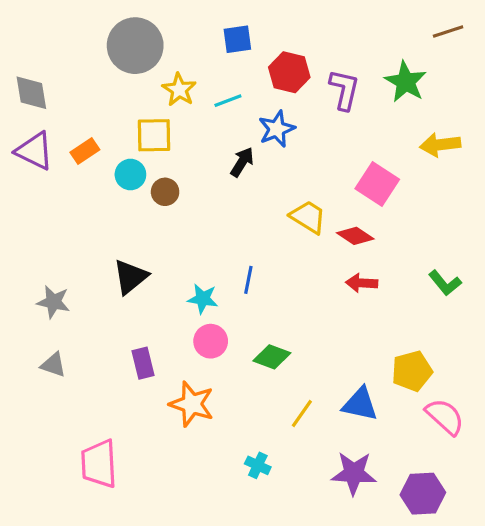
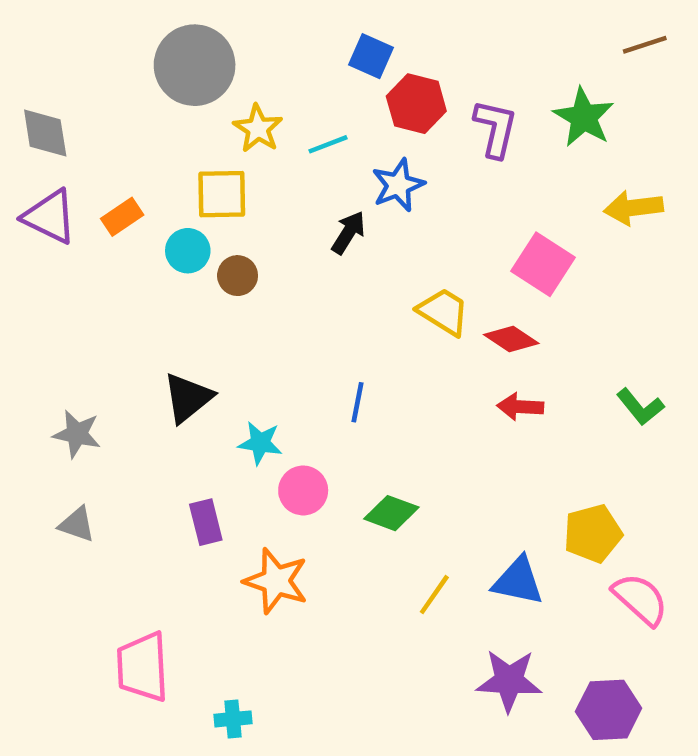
blue square: (237, 39) -> (371, 56), moved, turned 32
cyan star: (203, 299) -> (260, 443), moved
cyan cross: (258, 465) -> (233, 719), moved, turned -30

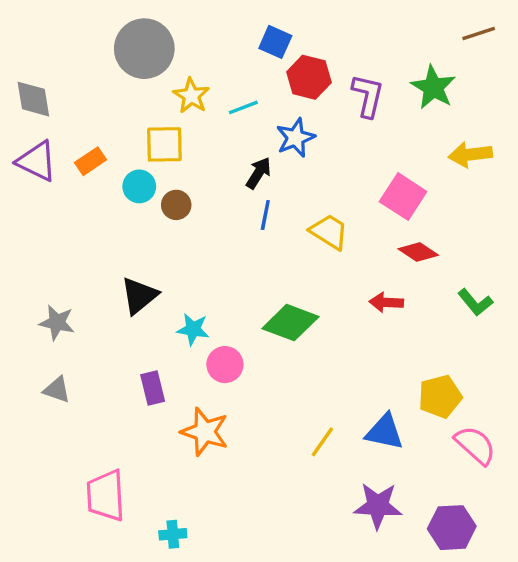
red diamond: (511, 339) -> (418, 252), moved
blue line: (357, 402) -> (265, 215), moved
green diamond: (391, 513) -> (290, 323), moved, size x1.4

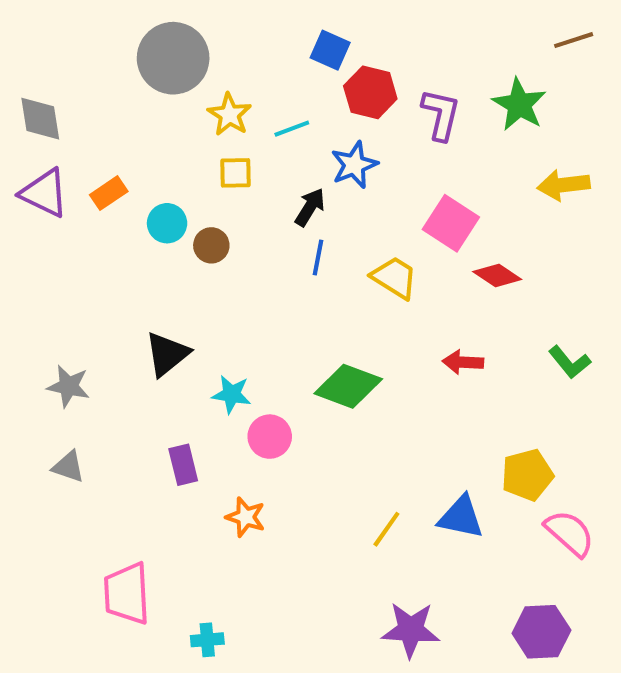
yellow square: (164, 144) -> (235, 173), moved, size x0.7
pink square: (403, 197) -> (451, 223), moved
red diamond: (418, 252) -> (497, 276), moved
orange star: (205, 432) -> (246, 517), size x0.7
purple star: (378, 506) -> (411, 630), moved

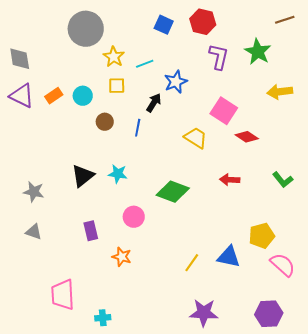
red hexagon: (370, 92) -> (203, 22), moved
cyan circle: (167, 223) -> (83, 96), moved
blue line: (318, 257) -> (138, 128), moved
cyan star: (231, 394) -> (118, 174), moved

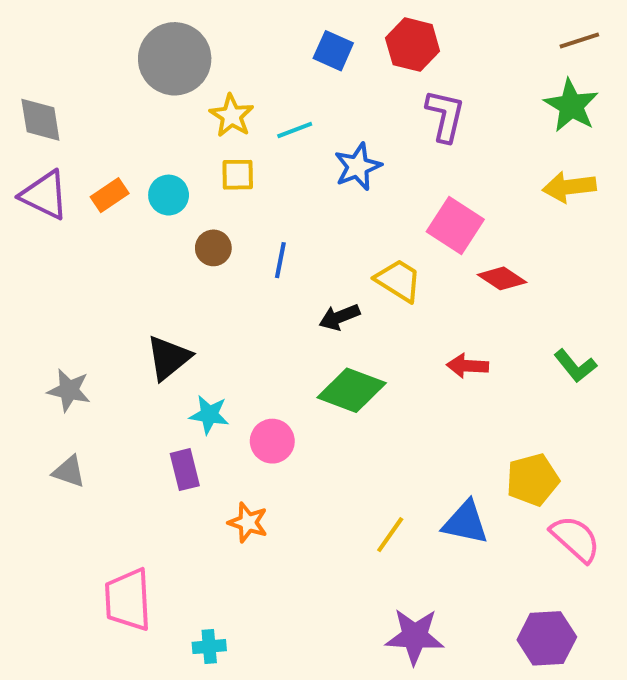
green star: (258, 52) -> (571, 106), moved
black arrow: (154, 103) -> (339, 317), moved, turned -144
cyan star: (118, 174) -> (209, 415), moved

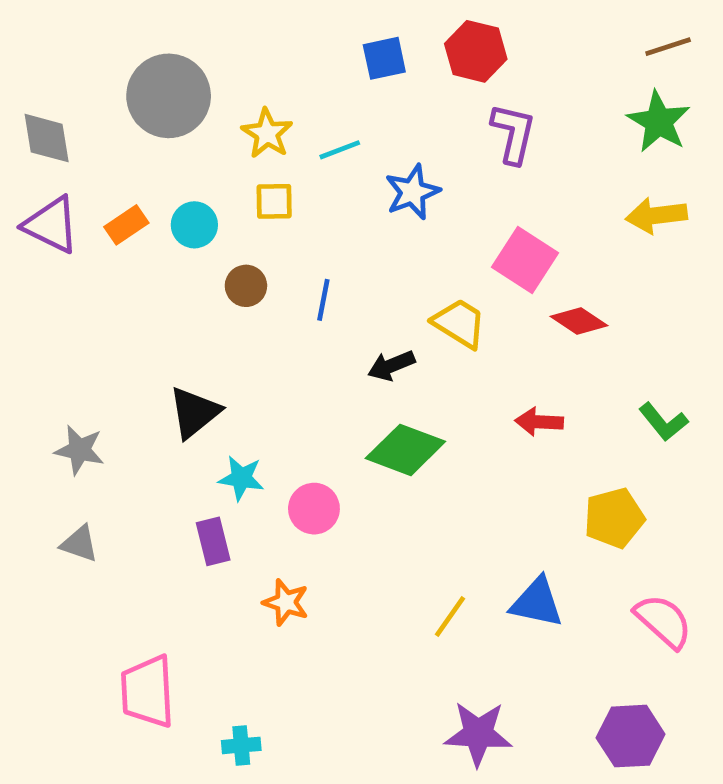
blue square: (333, 51) -> (384, 58), turned -36
gray circle: (175, 59) -> (169, 96), moved
yellow pentagon: (533, 480) -> (614, 518), moved

